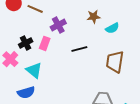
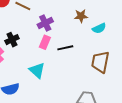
pink rectangle: (45, 43) -> (45, 42), moved
cyan triangle: (34, 70) -> (37, 70), moved

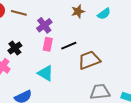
cyan semicircle: (99, 28) -> (104, 14), moved
brown trapezoid: (100, 62) -> (89, 60), moved, turned 70

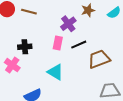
purple cross: (44, 25) -> (68, 24), moved
black cross: (15, 48) -> (25, 47), turned 32

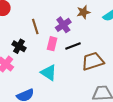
brown line: (29, 12) -> (35, 26), moved, turned 56
black cross: (25, 47) -> (19, 46), turned 32

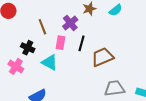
black line: (73, 46) -> (82, 43), turned -49
cyan triangle: (49, 73) -> (50, 62), moved

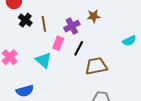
cyan semicircle: (116, 10) -> (129, 41), moved
black cross: (28, 48) -> (25, 20), moved

